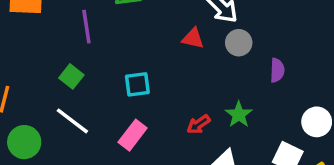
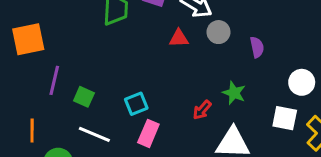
purple line: (86, 27) -> (54, 80), moved, turned 36
cyan square: (137, 84) -> (136, 104), moved

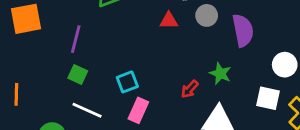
purple semicircle: (257, 47) -> (243, 30), size x1.6
purple line: (54, 80) -> (76, 39), moved
orange line: (32, 131) -> (16, 94), moved

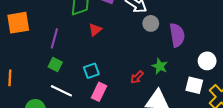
red triangle: (169, 21) -> (95, 30), moved, turned -40

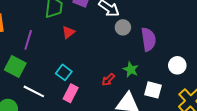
green square: (55, 64) -> (15, 67), moved, size x1.5
cyan square: (91, 71) -> (64, 72), turned -35
white square: (194, 85) -> (153, 90), moved

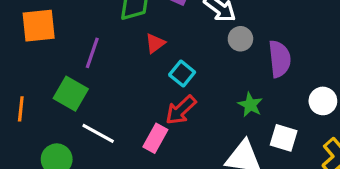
cyan square: (64, 72) -> (182, 74), moved
red arrow: (108, 80) -> (181, 110), moved, size x1.5

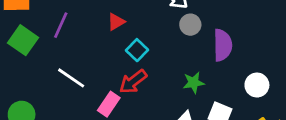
green square: (71, 94) -> (23, 40), moved
green star: (250, 105) -> (194, 83), turned 30
white line: (98, 133) -> (71, 78), moved

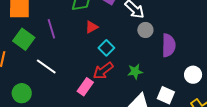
purple line: (61, 25) -> (51, 29), turned -42
white line: (71, 78) -> (46, 67), moved
green star: (194, 83) -> (135, 71), moved

